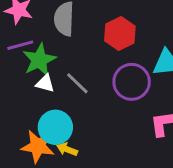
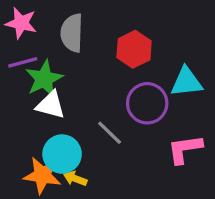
white triangle: (45, 83) -> (51, 105), size x1.4
gray line: (77, 83) -> (110, 133), moved

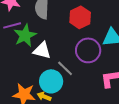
white triangle: (51, 105) -> (42, 50), moved
cyan circle: (62, 154) -> (51, 81), moved

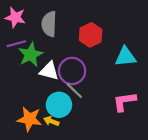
purple circle: (88, 50) -> (72, 71), moved

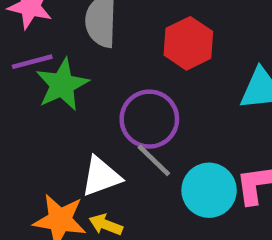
white triangle: (49, 71) -> (101, 176), moved, turned -35
cyan circle: (59, 105) -> (209, 190), moved

